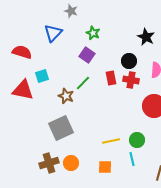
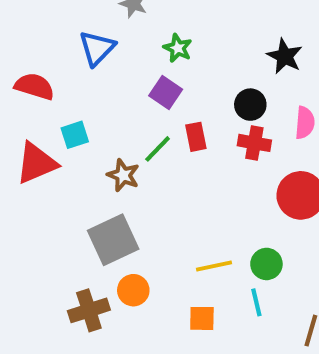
red rectangle: (111, 78) -> (196, 137), moved
red triangle: (23, 90) -> (36, 163), turned -35
orange circle: (71, 163) -> (133, 290), moved

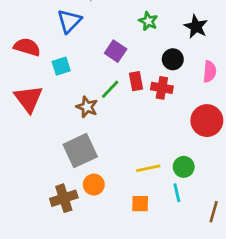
green star: (178, 48) -> (148, 21), moved
cyan square: (75, 135) -> (61, 66), moved
red cross: (254, 143) -> (162, 88), moved
red triangle: (36, 163) -> (28, 99), turned -44

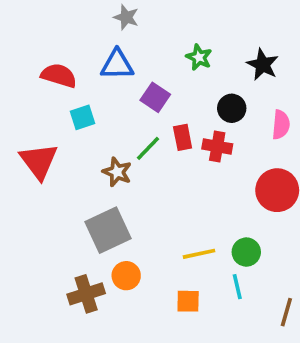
blue triangle: (69, 21) -> (117, 65), moved, turned 45
red semicircle: (27, 47) -> (59, 76), moved

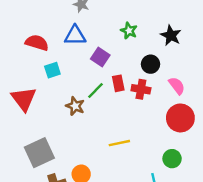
pink semicircle: (281, 125) -> (177, 86), moved, turned -42
gray square: (108, 230) -> (39, 153), moved
green circle: (246, 252) -> (172, 159), moved
yellow line: (199, 254) -> (119, 143), moved

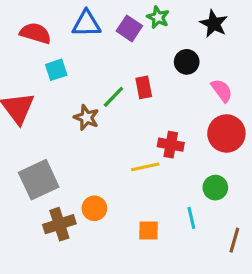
purple square: (100, 57) -> (129, 28), moved
red cross: (141, 89) -> (171, 145), moved

